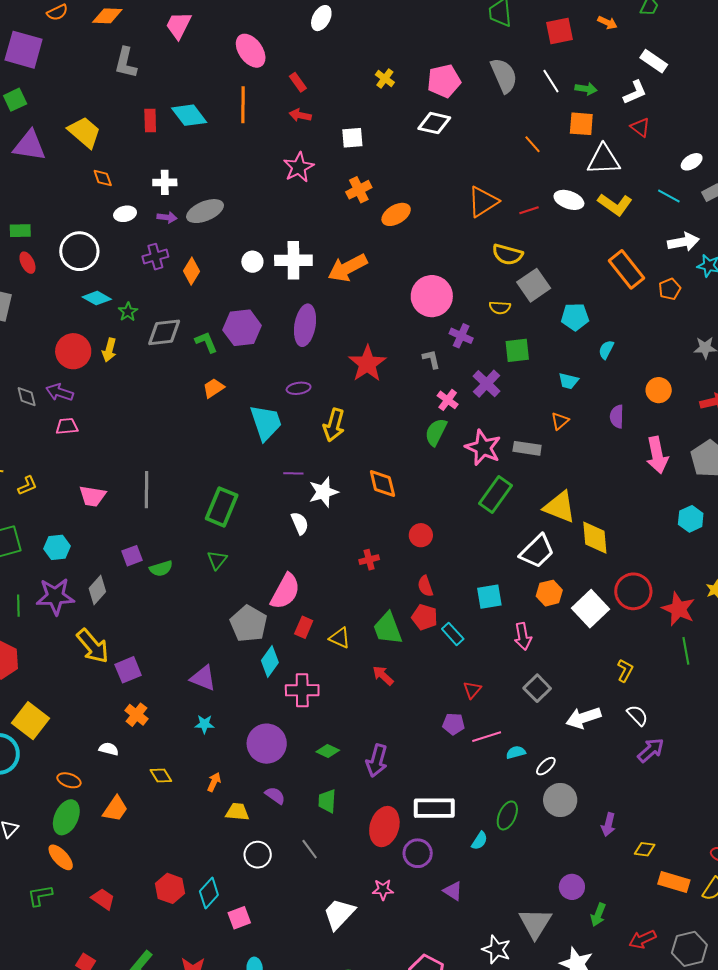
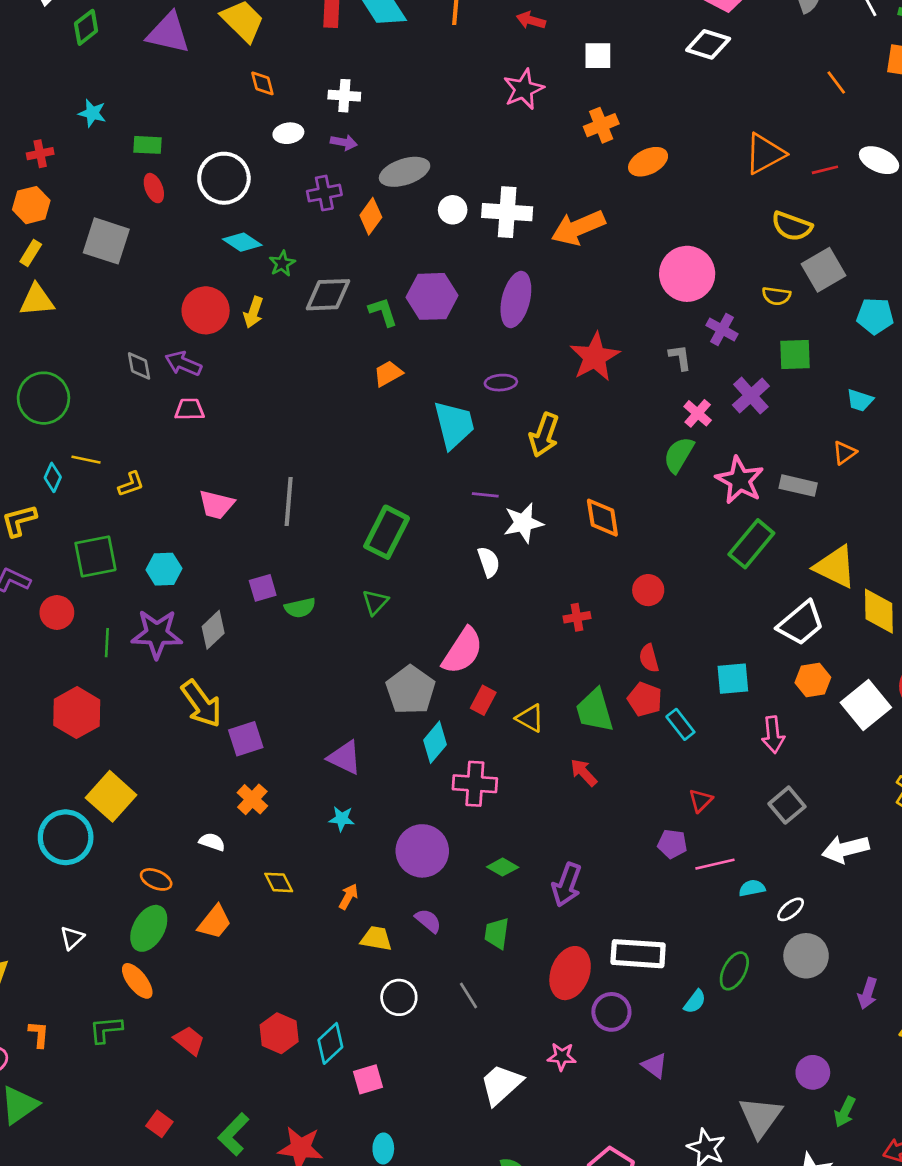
gray ellipse: (205, 211) -> (405, 172), moved

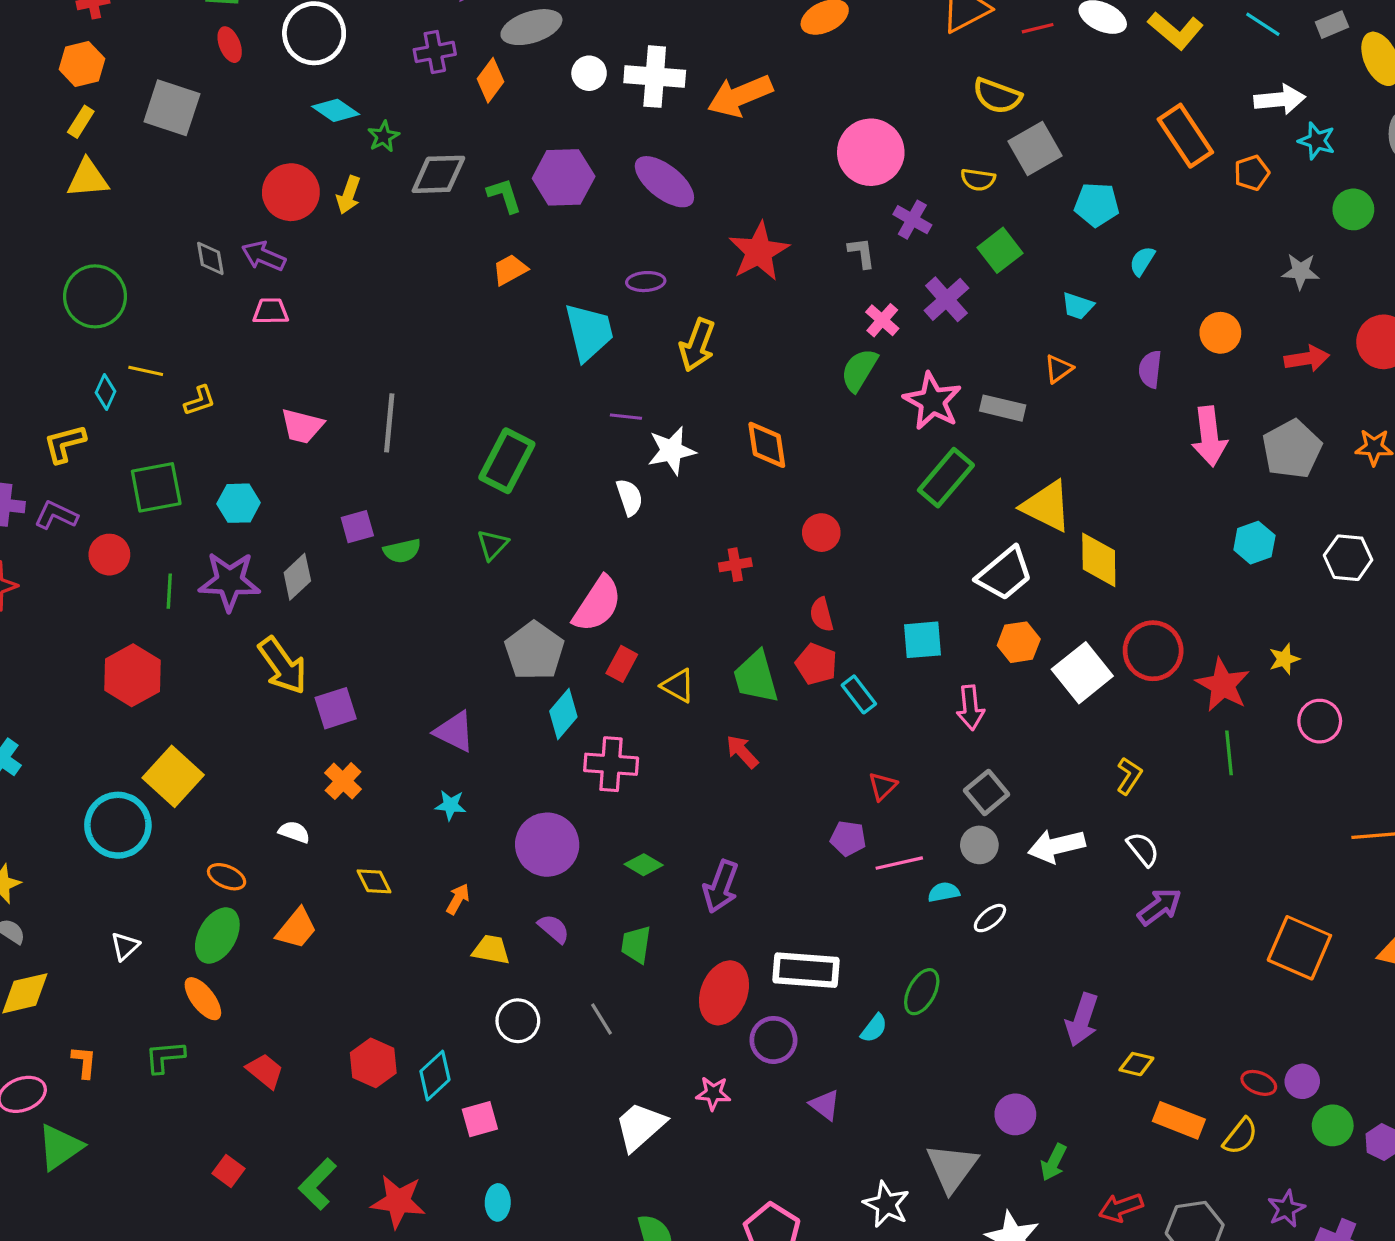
purple ellipse: (516, 300) -> (664, 182), turned -66
green square: (795, 355) -> (1000, 250), turned -36
gray circle: (806, 956) -> (979, 845), moved, size x0.7
purple arrow: (868, 993) -> (1082, 1020), size x1.4

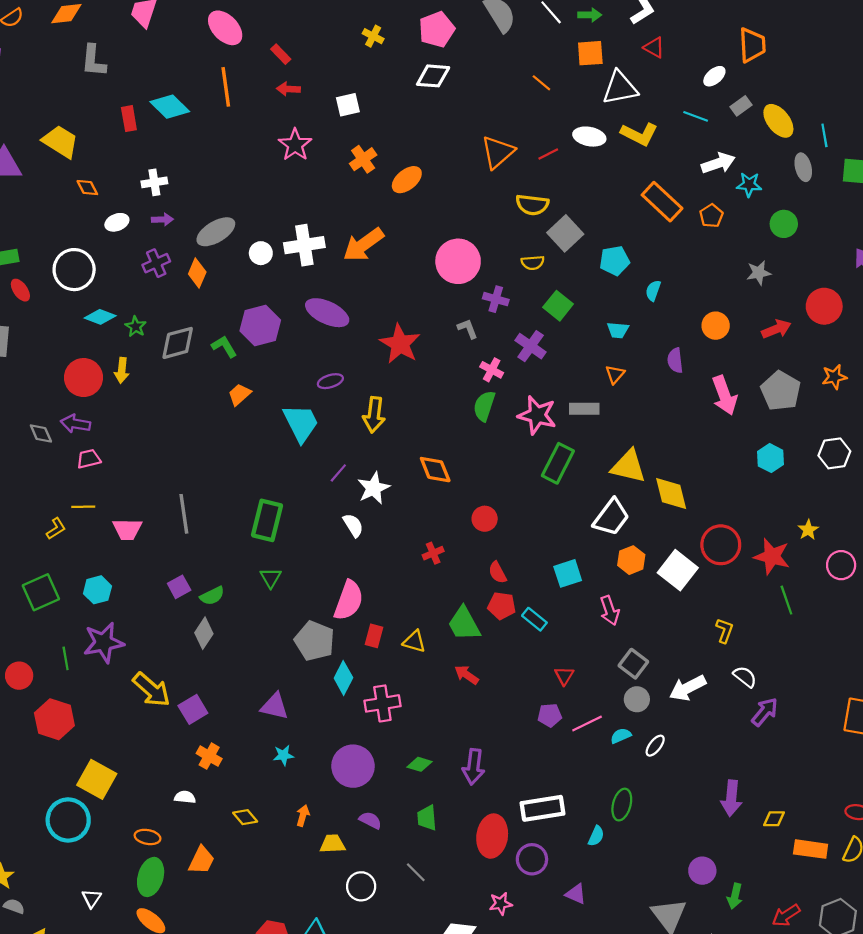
yellow line: (146, 371) -> (83, 507), moved
purple line: (626, 417) -> (338, 473), turned -42
red circle: (109, 555) -> (19, 676), moved
gray diamond: (297, 577) -> (204, 633), moved

